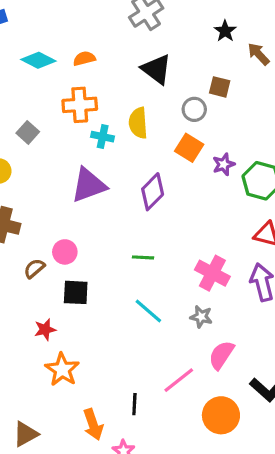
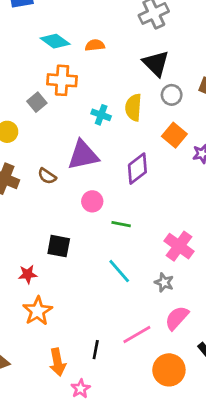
orange cross: (80, 105) -> (62, 80), moved
gray circle: (194, 109) -> (172, 95), moved
pink circle: (65, 252) -> (92, 201), moved
brown semicircle: (34, 268) -> (47, 176), moved, turned -114

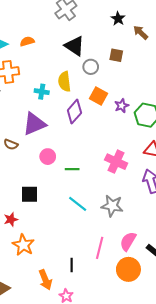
purple diamond: (137, 169) -> (74, 112), moved
pink cross: (179, 246) -> (116, 162), moved
gray star: (164, 282) -> (112, 206), size x1.5
pink semicircle: (177, 318) -> (128, 241), moved
pink line: (137, 334) -> (100, 248), turned -35

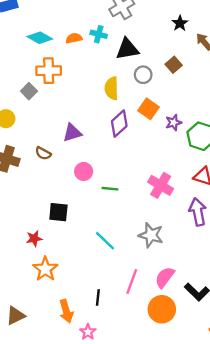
black triangle: (75, 46) -> (127, 49), turned -50
brown square: (116, 55) -> (174, 65), turned 32
cyan cross: (42, 92) -> (99, 34), moved
purple triangle: (34, 124) -> (72, 133), size x0.7
cyan line: (78, 204) -> (105, 241), moved

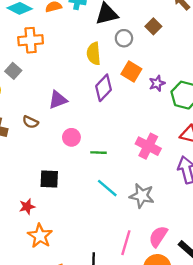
gray square: (29, 91) -> (13, 71), moved
cyan line: (105, 241) -> (107, 188), moved

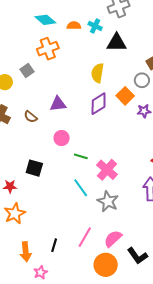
gray circle: (124, 38) -> (142, 80), moved
orange cross: (31, 40) -> (48, 49), turned -30
pink cross: (148, 146) -> (107, 170), moved

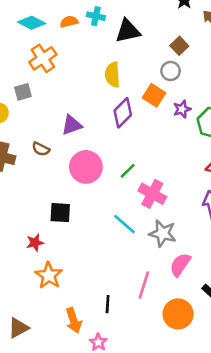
gray square: (27, 71) -> (23, 92), turned 32
pink circle: (62, 138) -> (86, 167), size x1.6
green line: (81, 156) -> (128, 171), moved, turned -48
pink semicircle: (113, 239) -> (180, 265), moved

